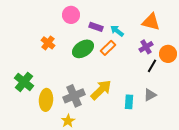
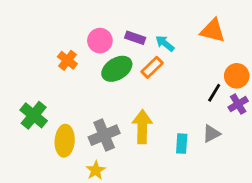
pink circle: (71, 15) -> (100, 41), moved
purple cross: (146, 47) -> (238, 104), moved
yellow arrow: (101, 90) -> (142, 127), turned -45

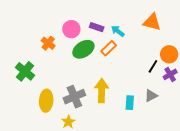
green cross: (34, 115) -> (25, 71), moved

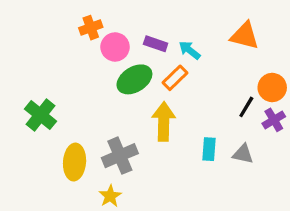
orange cross: (48, 43) -> (91, 28), moved, turned 32
yellow arrow: (102, 91) -> (164, 122), moved
gray triangle: (151, 96) -> (243, 154), turned 40
cyan rectangle: (130, 103) -> (209, 149), moved

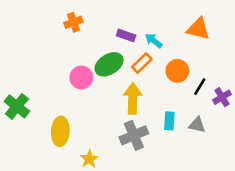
pink circle: (115, 47) -> (81, 77), moved
orange circle: (272, 87) -> (177, 71), moved
green cross: (40, 115) -> (17, 106), moved
gray cross: (120, 156) -> (134, 135), moved

